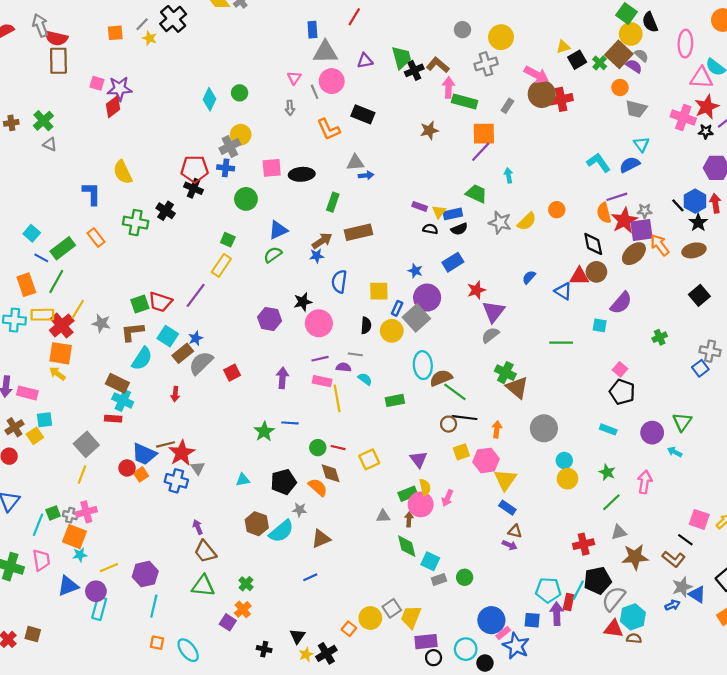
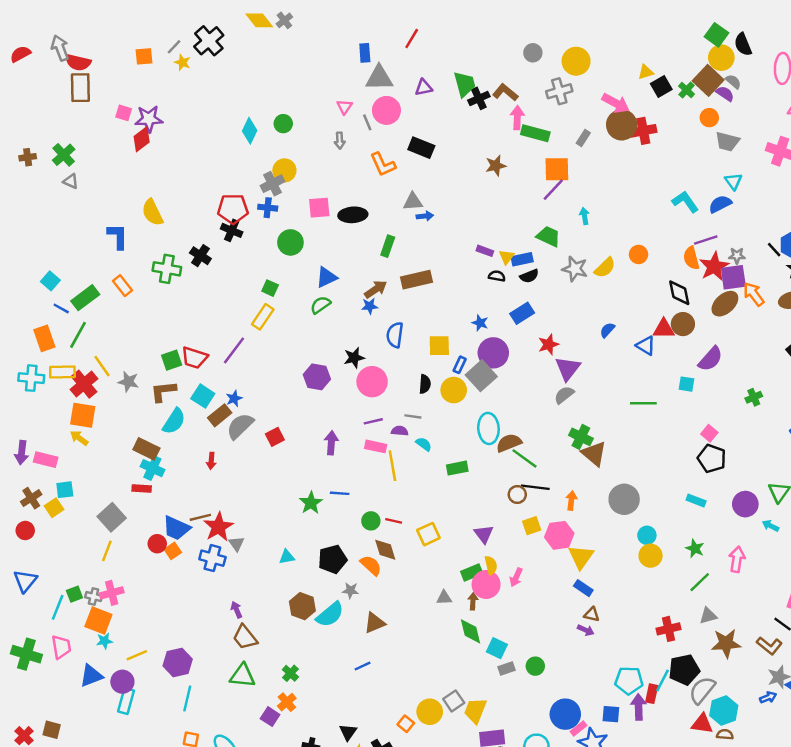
yellow line: (78, 309) -> (102, 366), turned -66

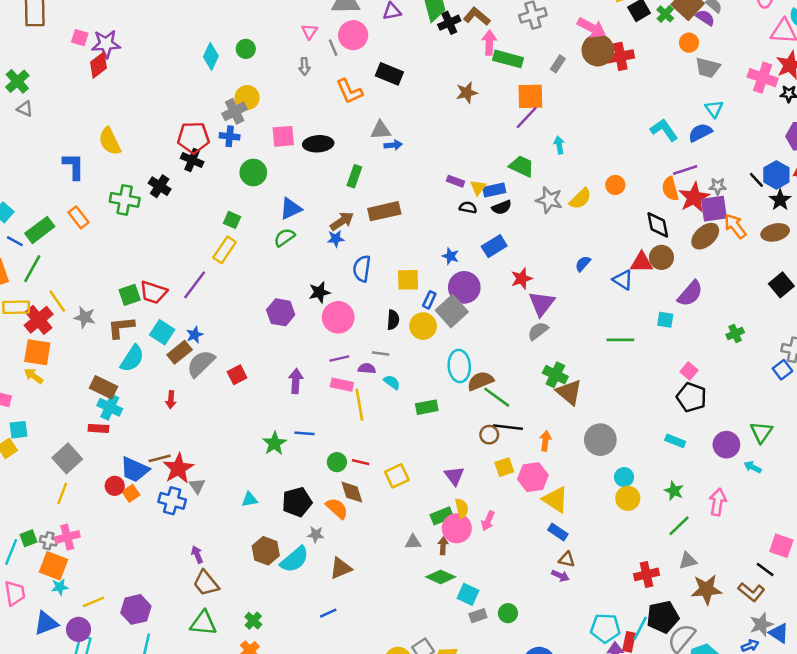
yellow triangle: (581, 557) -> (555, 500), turned -32
green diamond: (470, 631) -> (441, 577), turned -52

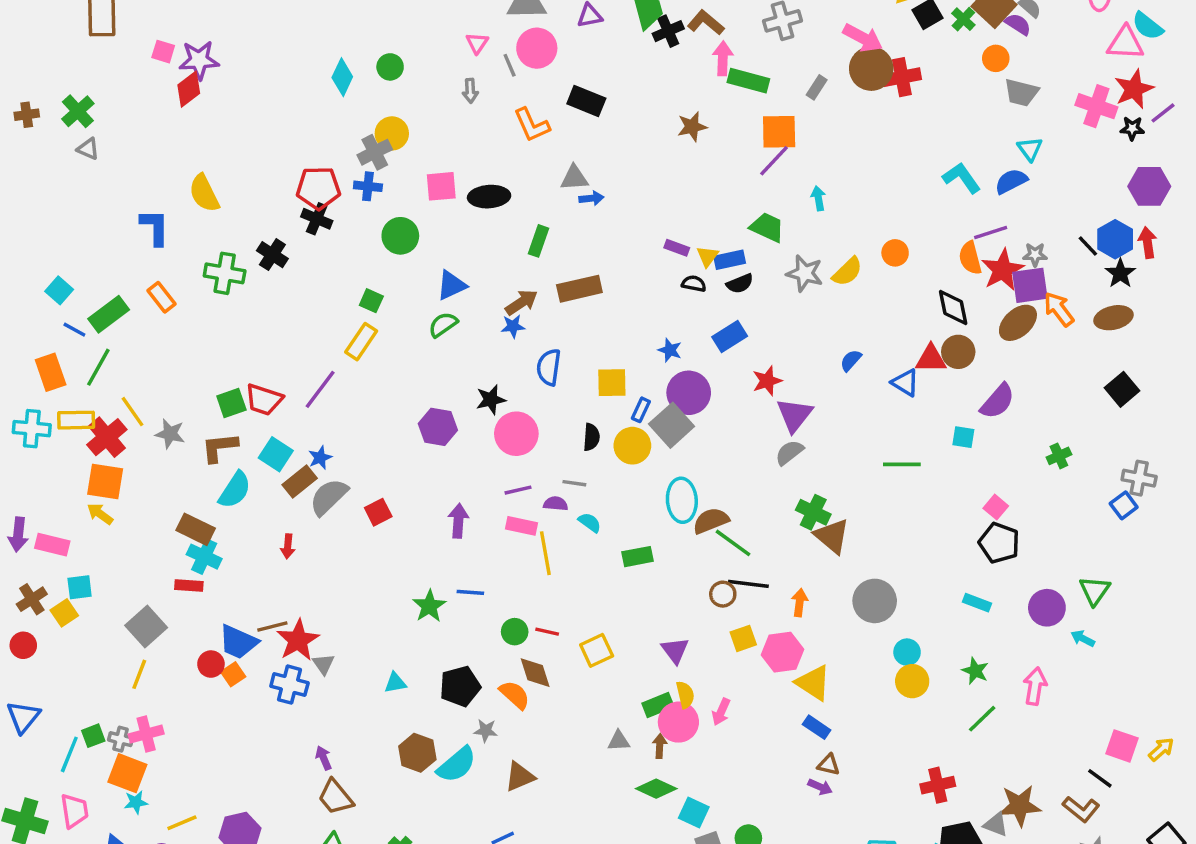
gray triangle: (688, 561) -> (996, 824), moved, turned 36

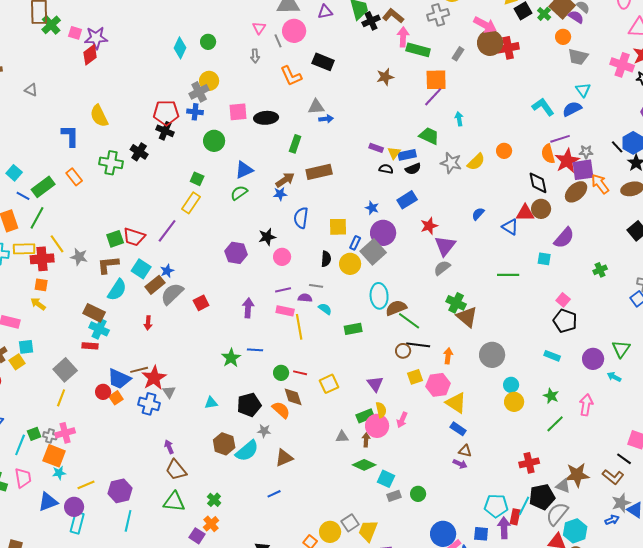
green cross: (78, 111) -> (51, 25), moved
pink circle: (516, 434) -> (282, 257), size x0.7
red cross: (107, 437) -> (42, 259), turned 35
orange square: (105, 481) -> (41, 285), size x0.6

